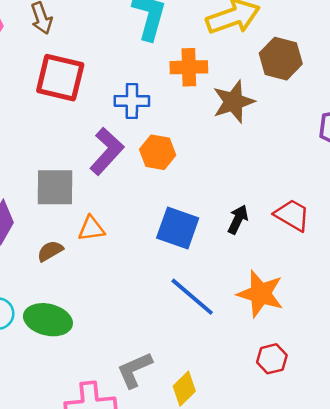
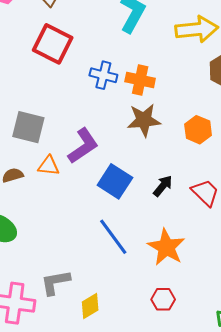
orange cross: (189, 67) -> (140, 80), moved
brown star: (234, 102) -> (144, 120), moved
purple L-shape: (107, 151) -> (83, 146), moved
orange hexagon: (158, 152) -> (198, 130), moved

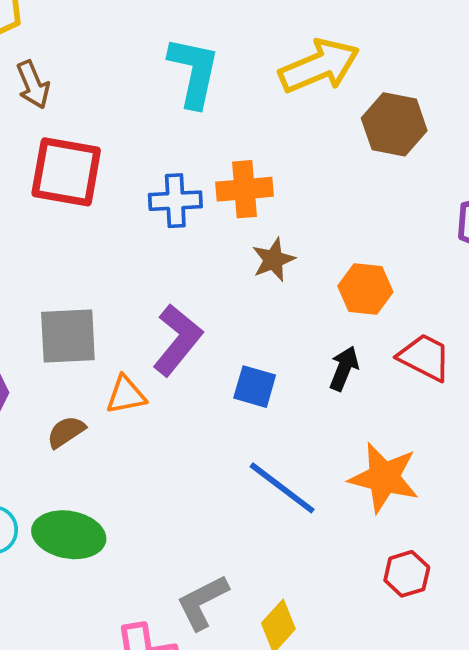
brown star: (144, 120) -> (273, 260), size x0.7
orange hexagon: (198, 130) -> (365, 289), moved
blue square: (115, 181) -> (255, 387), size x0.7

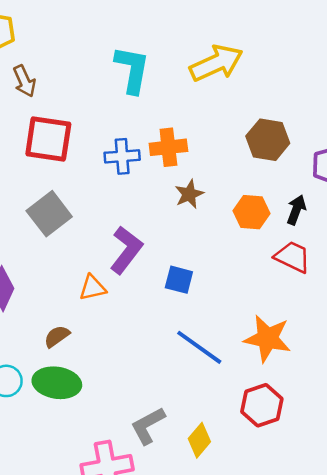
brown hexagon: (394, 124) -> (268, 140), moved
gray square: (68, 336) -> (49, 214), moved, turned -33
black arrow: (344, 368) -> (296, 210), moved
brown semicircle: (66, 432) -> (57, 336), moved
red hexagon: (407, 574) -> (262, 405), moved, size x1.4

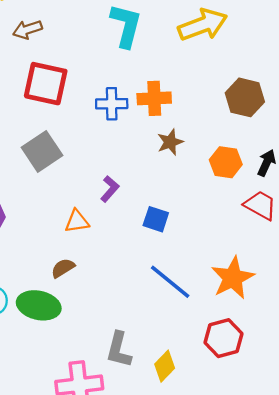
brown arrow: (24, 81) -> (27, 30), turned 92
purple L-shape: (126, 250) -> (110, 189), size x0.6
brown semicircle: (57, 336) -> (63, 268), moved
orange star: (267, 338) -> (233, 278), turned 30
gray L-shape: (148, 426) -> (119, 350), turned -51

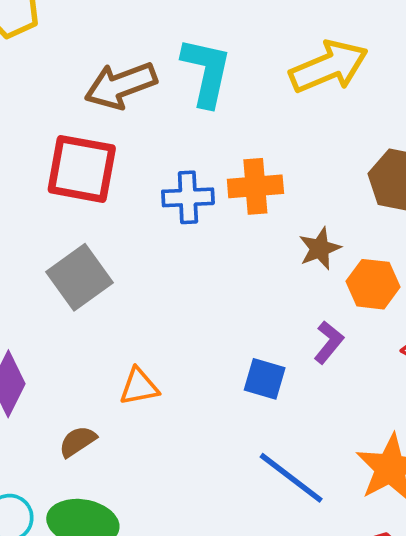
brown arrow: (27, 30) -> (121, 85), moved, size x1.5
brown star: (170, 142) -> (320, 248), moved
purple L-shape: (110, 189) -> (329, 342), moved
brown semicircle: (63, 268) -> (78, 441), moved

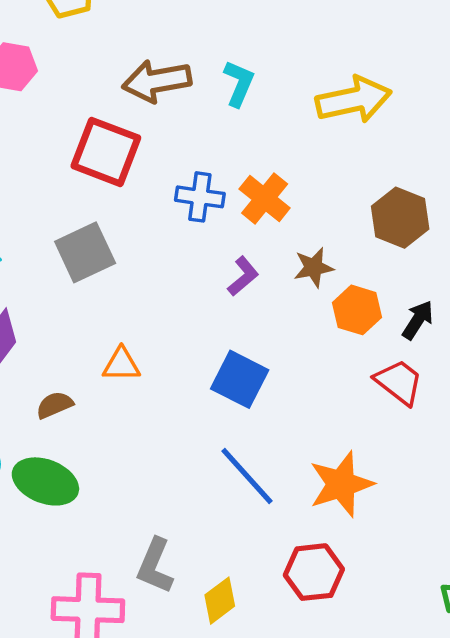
cyan L-shape: (206, 72) -> (239, 83), size x0.7
orange cross: (255, 186) -> (265, 198), turned 33
purple L-shape: (329, 342) -> (243, 276), moved
blue square: (265, 379) -> (240, 379), size x1.4

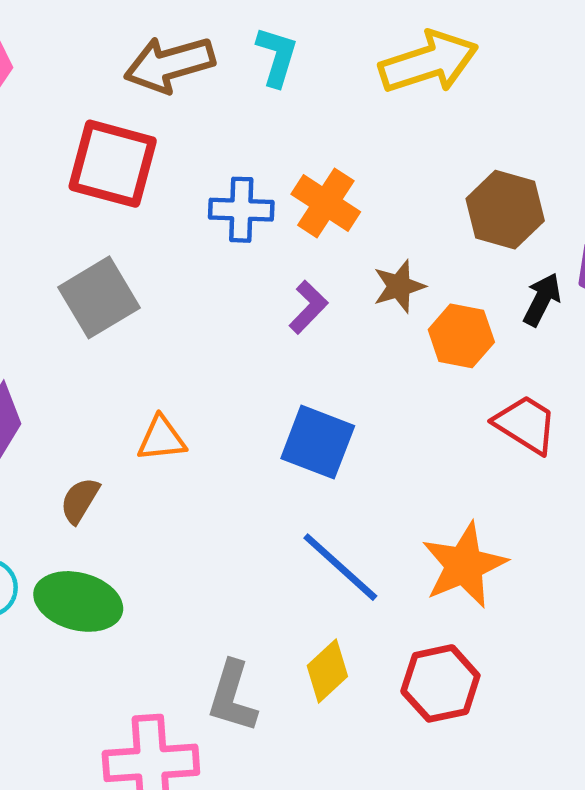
black arrow: (418, 320) -> (542, 300), moved
brown semicircle: (55, 405) -> (80, 500), turned -30
yellow diamond: (220, 601) -> (327, 671), moved

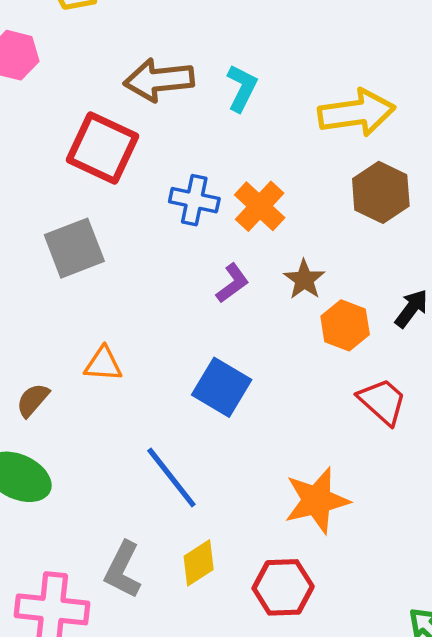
brown hexagon: (505, 210) -> (381, 192), moved
brown star: (399, 286) -> (304, 279), turned -30
blue line: (340, 567) -> (171, 478), moved

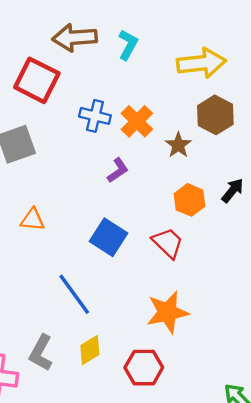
brown star: (304, 279) -> (178, 145), moved
red trapezoid: (382, 401) -> (168, 243), moved

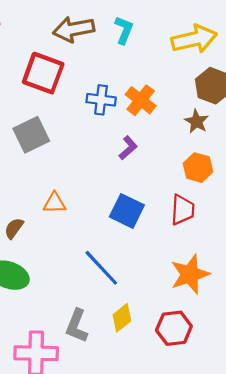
brown star: (178, 145) -> (197, 122), moved
red trapezoid: (168, 243) -> (183, 210), turned 56

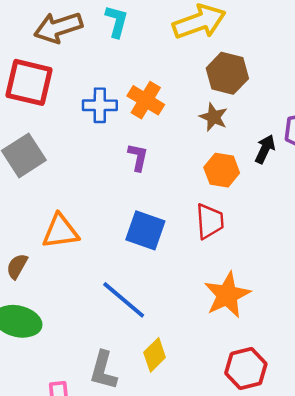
purple L-shape: (128, 148) -> (138, 157), turned -30
orange triangle: (54, 203) -> (60, 231), size x1.4
red hexagon: (174, 328) -> (246, 368), moved

